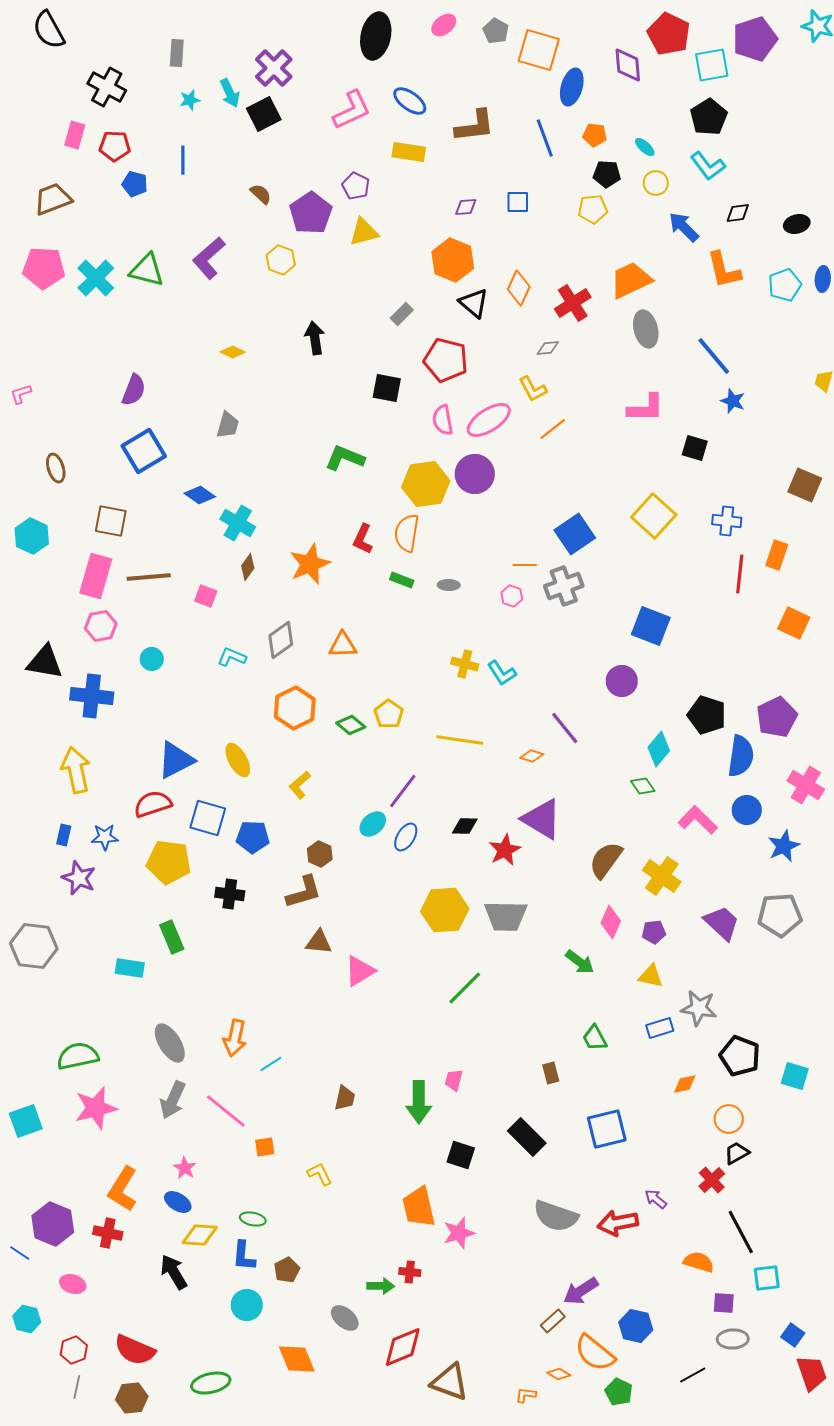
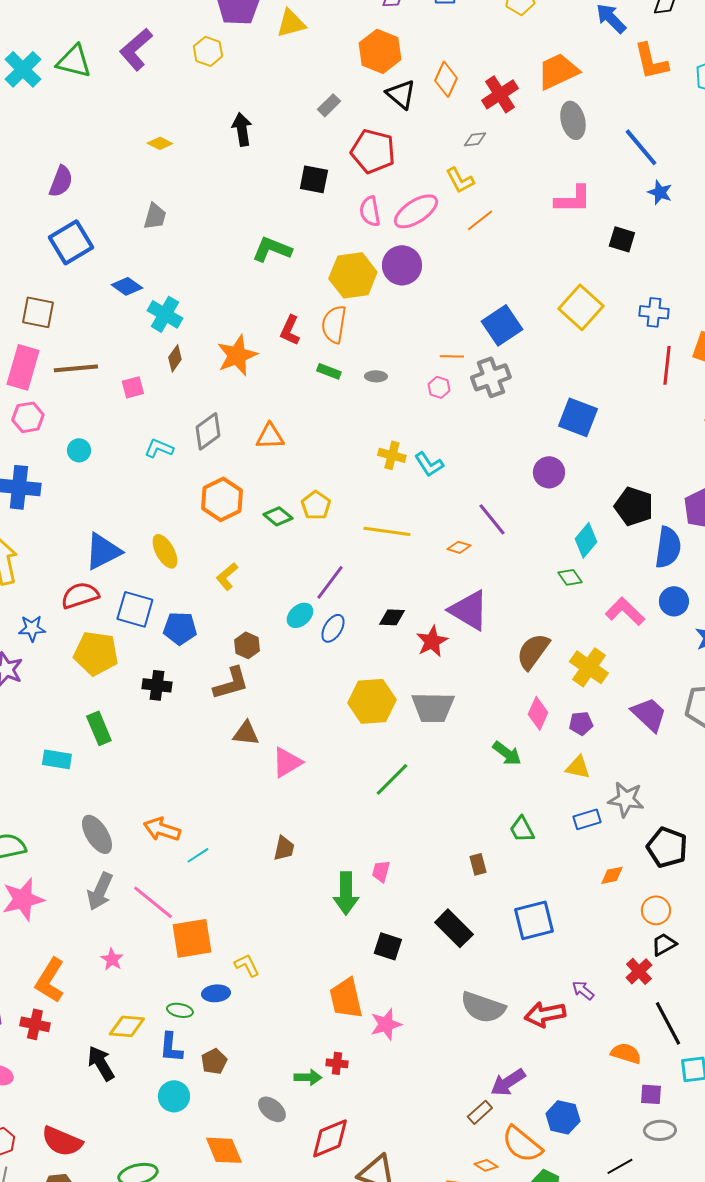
pink square: (206, 596) -> (133, 387), turned -35
orange arrow: (235, 1038) -> (162, 829), turned 96
brown trapezoid: (345, 1098) -> (284, 848), moved
orange square: (265, 1147) -> (192, 938), size x2.0
blue ellipse: (178, 1202) -> (216, 993), moved, turned -36

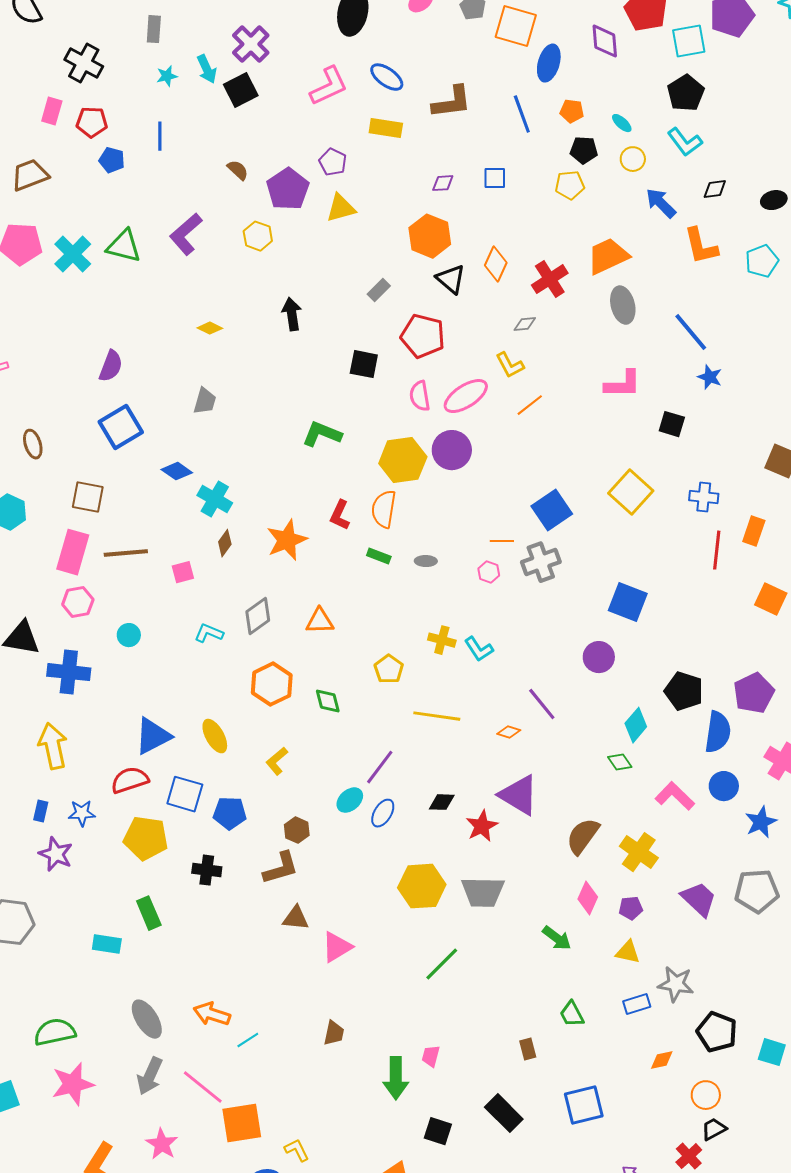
yellow pentagon: (316, 505) -> (389, 669), moved
green diamond: (278, 516) -> (328, 701), turned 36
pink star: (112, 959) -> (162, 1144), size x1.4

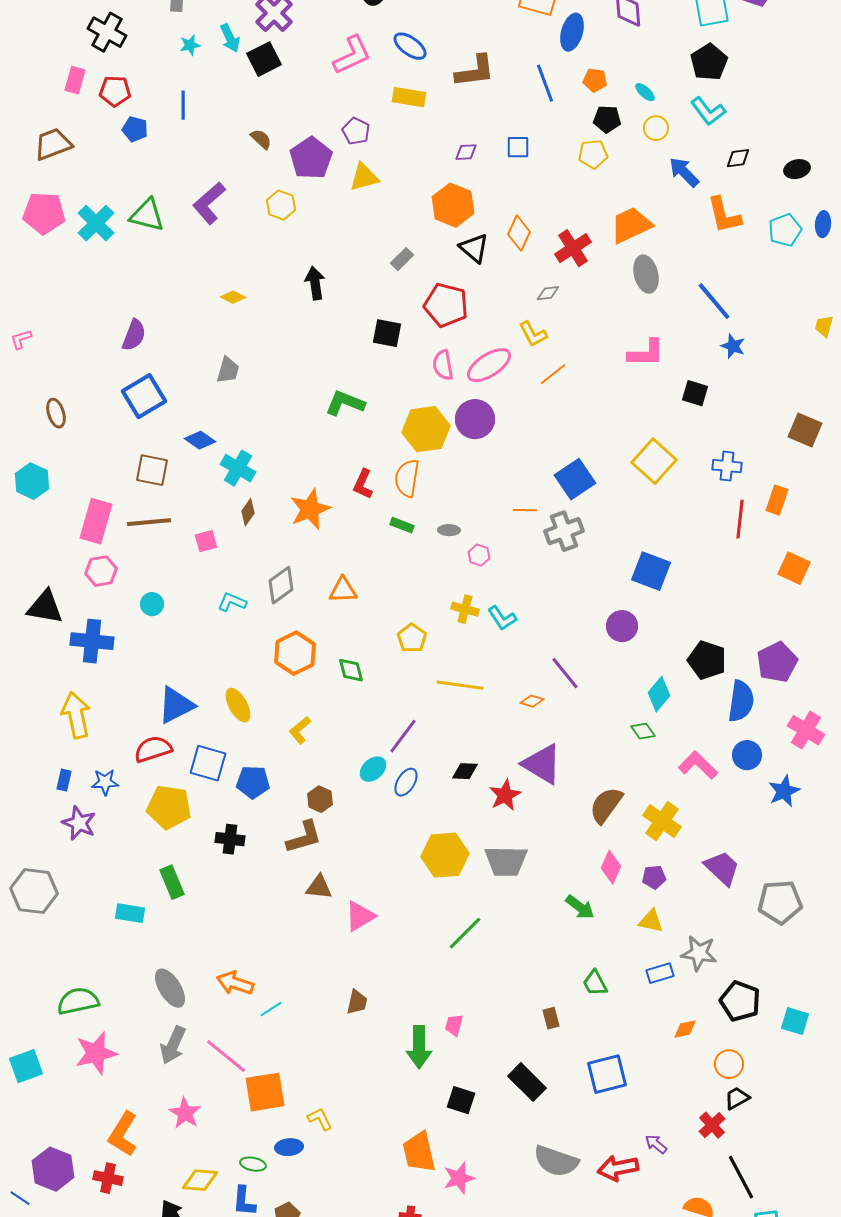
brown square: (88, 497) -> (152, 470), moved
pink hexagon: (489, 572) -> (479, 555), moved
gray pentagon: (757, 891) -> (780, 902), moved

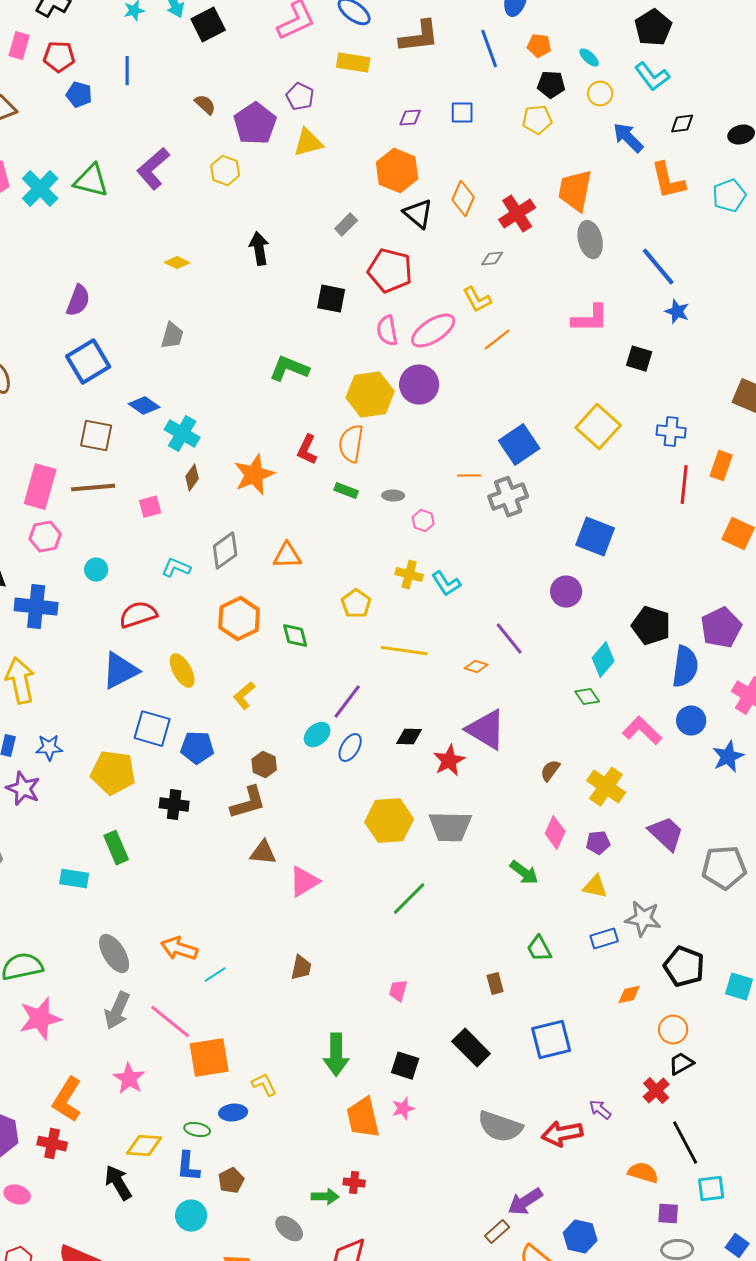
orange trapezoid: (631, 225) -> (575, 191), turned -54
red semicircle: (153, 749) -> (138, 615), moved
brown semicircle: (606, 805) -> (550, 771), size x0.6
green arrow: (419, 1047) -> (336, 1055), moved
pink star: (459, 1178) -> (403, 1109), moved, size x0.7

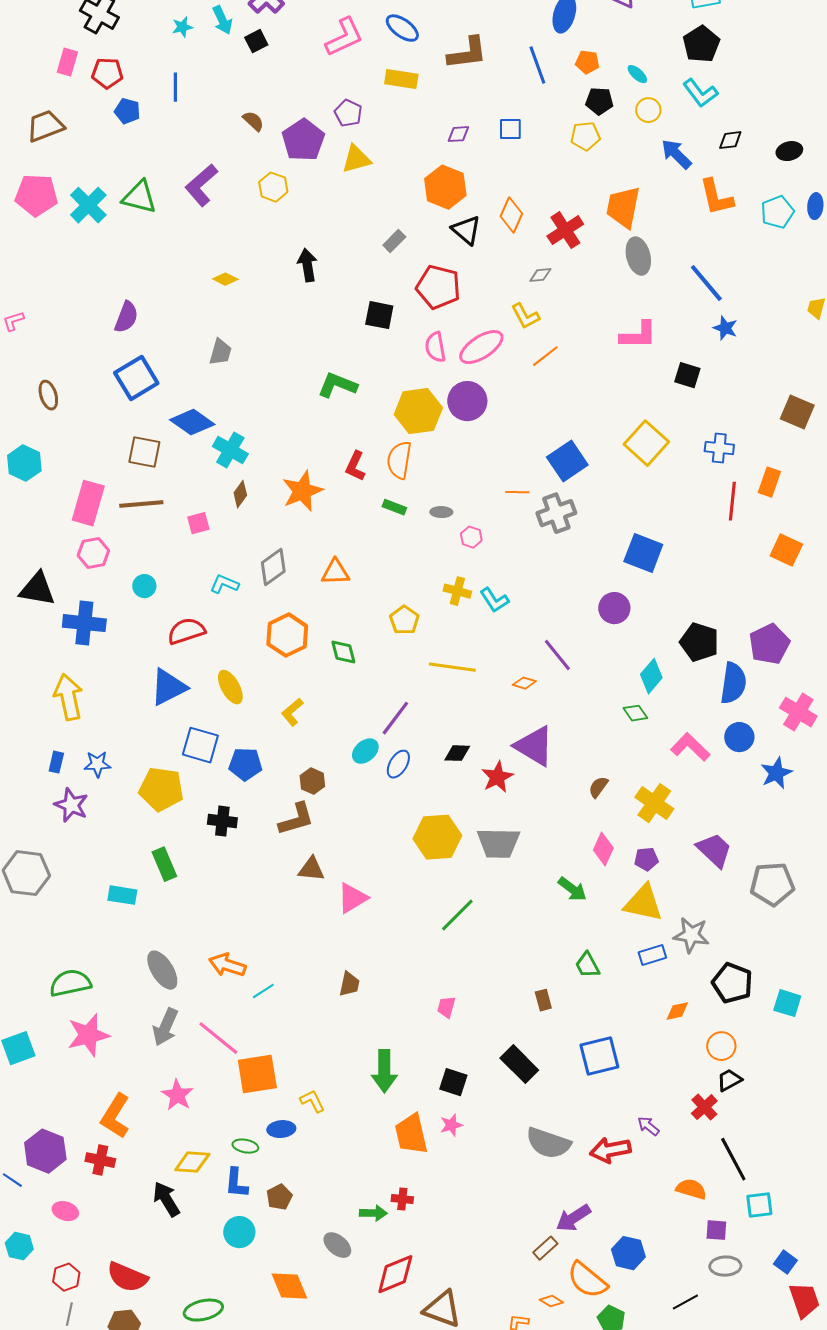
black square: (208, 25) -> (256, 41), size x0.7
blue diamond: (144, 406) -> (192, 422), size x1.4
yellow triangle: (595, 887) -> (643, 903), size x1.6

